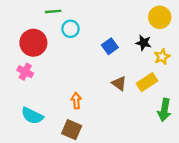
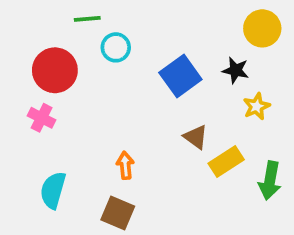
blue square: (110, 46) -> (180, 76), size x1.5
yellow star: (162, 57) -> (257, 106), moved
yellow rectangle: (147, 82) -> (226, 162), moved
cyan semicircle: (32, 116) -> (53, 190), turned 80

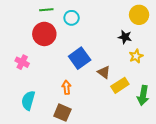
cyan circle: (116, 47) -> (72, 18), moved
red circle: (55, 70) -> (44, 34), moved
blue square: (180, 76) -> (80, 58), moved

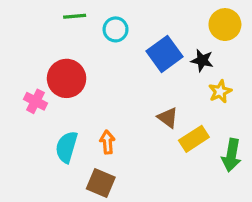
red circle: (44, 34) -> (67, 78), moved
blue square: (80, 58) -> (165, 54), moved
cyan semicircle: (28, 100) -> (67, 147), moved

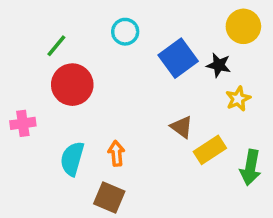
green line: (75, 16) -> (56, 46), moved, turned -45
pink cross: (35, 101) -> (23, 123), moved, turned -35

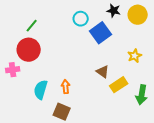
cyan circle: (125, 32) -> (81, 19), moved
black star: (219, 65) -> (114, 11), moved
red circle: (72, 85) -> (29, 50), moved

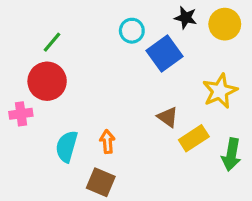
yellow star: (135, 56) -> (220, 91), size x1.5

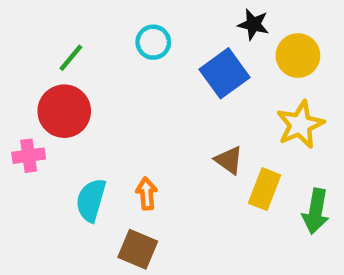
yellow circle: (225, 24) -> (298, 56), moved
cyan circle: (132, 31) -> (153, 42), moved
yellow rectangle: (194, 138) -> (265, 189), turned -36

